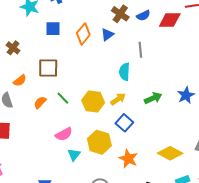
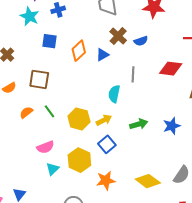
red diamond: (170, 20) -> (171, 69), moved
orange star: (128, 159) -> (106, 180), turned 30

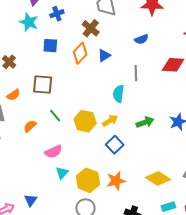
brown cross: (118, 36) -> (91, 28), moved
orange semicircle: (26, 112) -> (30, 126), moved
yellow hexagon: (79, 160) -> (88, 180), moved

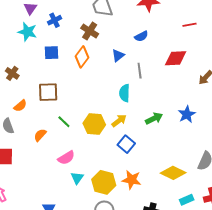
blue triangle: (104, 56) -> (118, 55), moved
orange star: (116, 181) -> (132, 180), turned 30

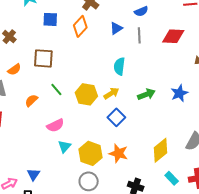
gray line: (140, 71) -> (139, 35), moved
yellow diamond: (173, 173) -> (160, 150), turned -70
cyan rectangle: (187, 200) -> (172, 178), turned 64

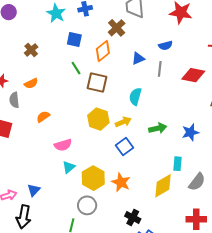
brown square: (43, 58) -> (97, 82), moved
green line: (56, 89) -> (76, 68), moved
cyan rectangle: (172, 178) -> (177, 164), moved, turned 40

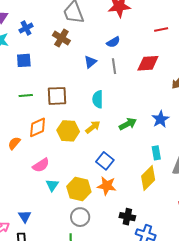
orange diamond: (103, 51) -> (38, 127), moved, turned 30
green line: (76, 68) -> (26, 95), moved, turned -48
blue square: (125, 146) -> (105, 161), moved

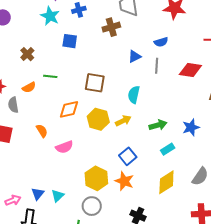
brown cross: (61, 38) -> (111, 27), turned 30
green line: (26, 95) -> (50, 76), moved
orange semicircle: (14, 143) -> (42, 131), moved, turned 96
cyan rectangle: (156, 153) -> (168, 149), moved, turned 56
cyan triangle: (52, 185) -> (58, 196), moved

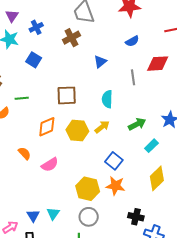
blue square: (70, 41) -> (34, 60), turned 35
blue semicircle: (161, 42) -> (132, 41), moved
gray line: (157, 66) -> (133, 77), moved

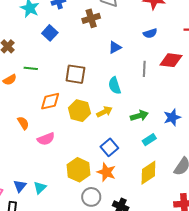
cyan semicircle: (107, 99) -> (115, 86), turned -30
gray circle: (89, 217) -> (91, 197), moved

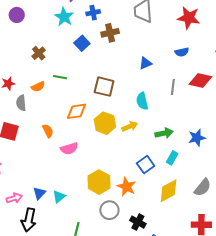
brown cross: (91, 18) -> (110, 33), moved
cyan rectangle: (149, 140) -> (172, 158), turned -32
blue square: (109, 147) -> (146, 165), moved

